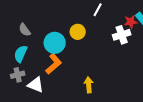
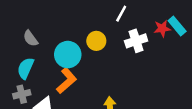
white cross: (122, 35) -> (136, 41), moved

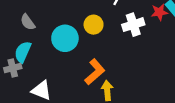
orange L-shape: (67, 81) -> (95, 72), moved
gray cross: (22, 94) -> (13, 68), moved

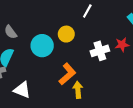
red star: (159, 12) -> (122, 45), moved
white cross: (133, 25) -> (100, 51), moved

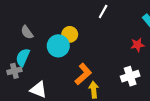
yellow circle: (66, 34) -> (70, 34), moved
white cross: (100, 51) -> (130, 76), moved

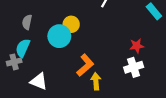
gray semicircle: (27, 32) -> (27, 22), turned 48
red star: (137, 45) -> (137, 46), moved

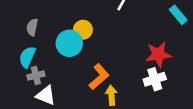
red star: (137, 46) -> (158, 54), size x1.5
gray cross: (14, 62) -> (36, 75), moved

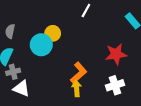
orange L-shape: (99, 77) -> (79, 73), moved
white cross: (155, 79) -> (115, 85), moved

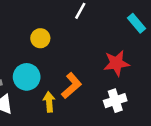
cyan circle: (41, 45) -> (27, 77), moved
yellow arrow: (77, 88) -> (49, 102), moved

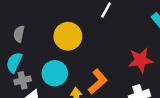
yellow circle: (40, 38) -> (68, 36), size x1.5

